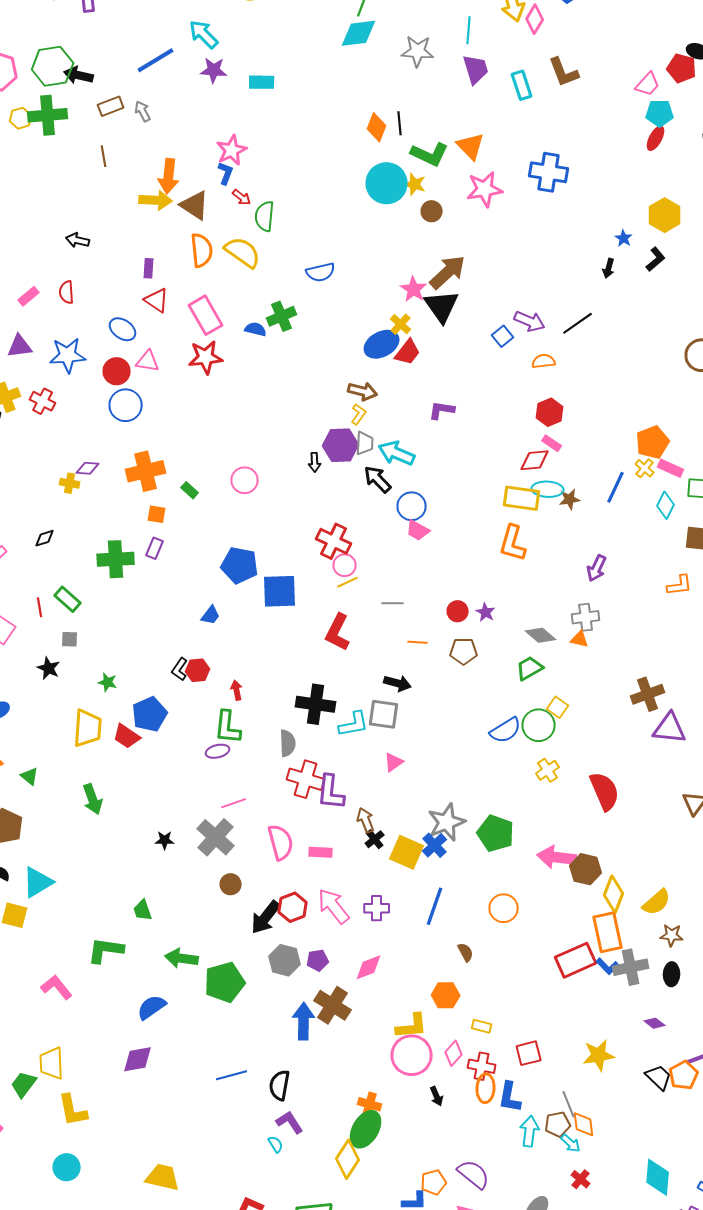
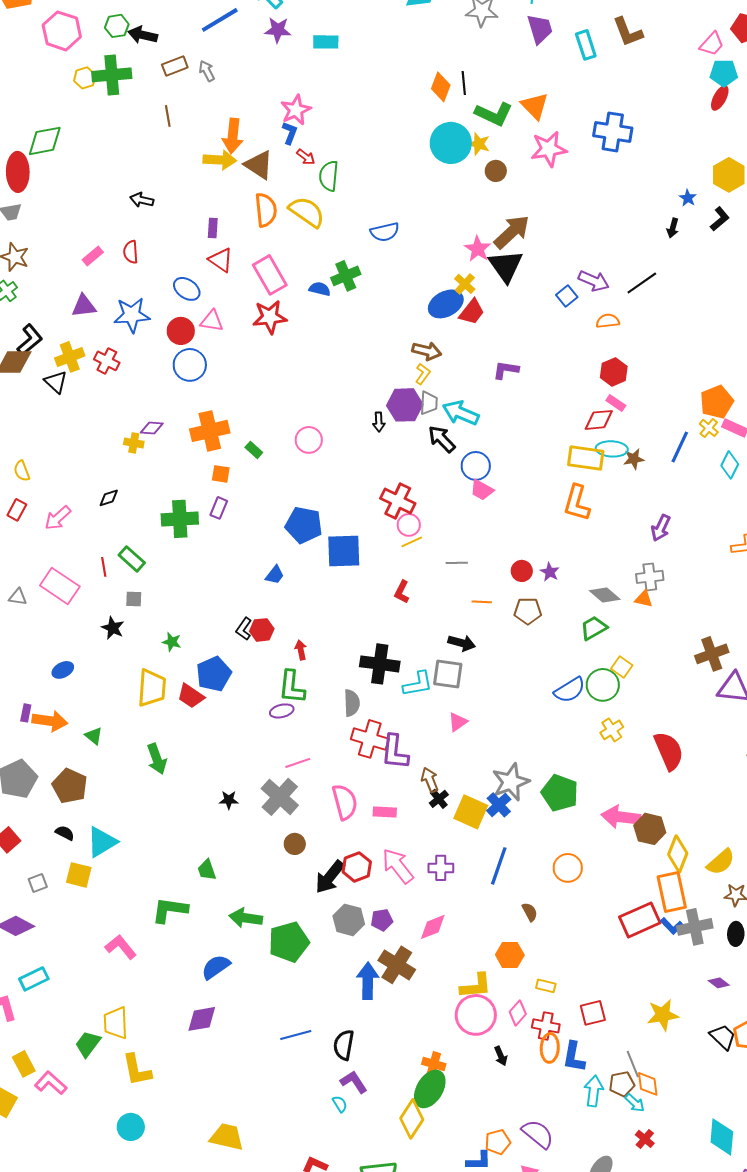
green hexagon: (53, 66) -> (117, 26), size x0.6
red L-shape: (338, 632) -> (402, 592), size x0.6

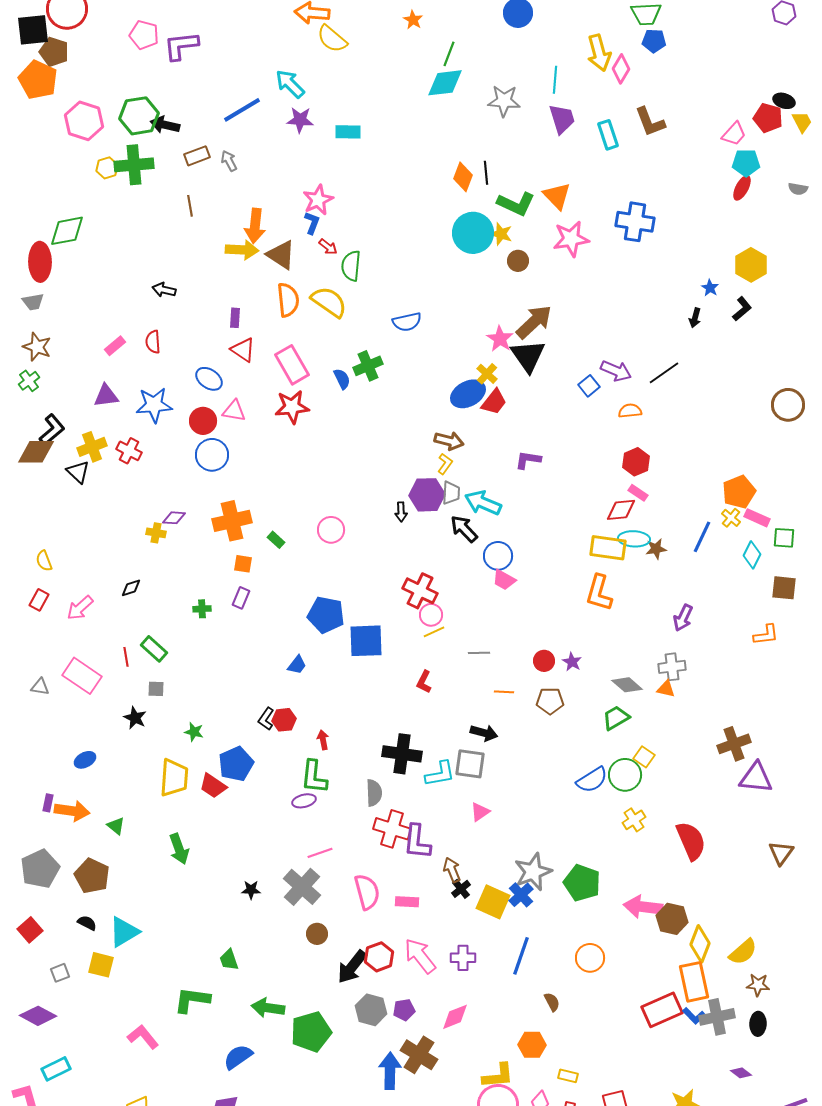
green hexagon: (117, 26) -> (139, 116), size x1.6
blue semicircle: (320, 289) -> (342, 379), turned 50
green cross: (180, 519) -> (202, 609), size x0.5

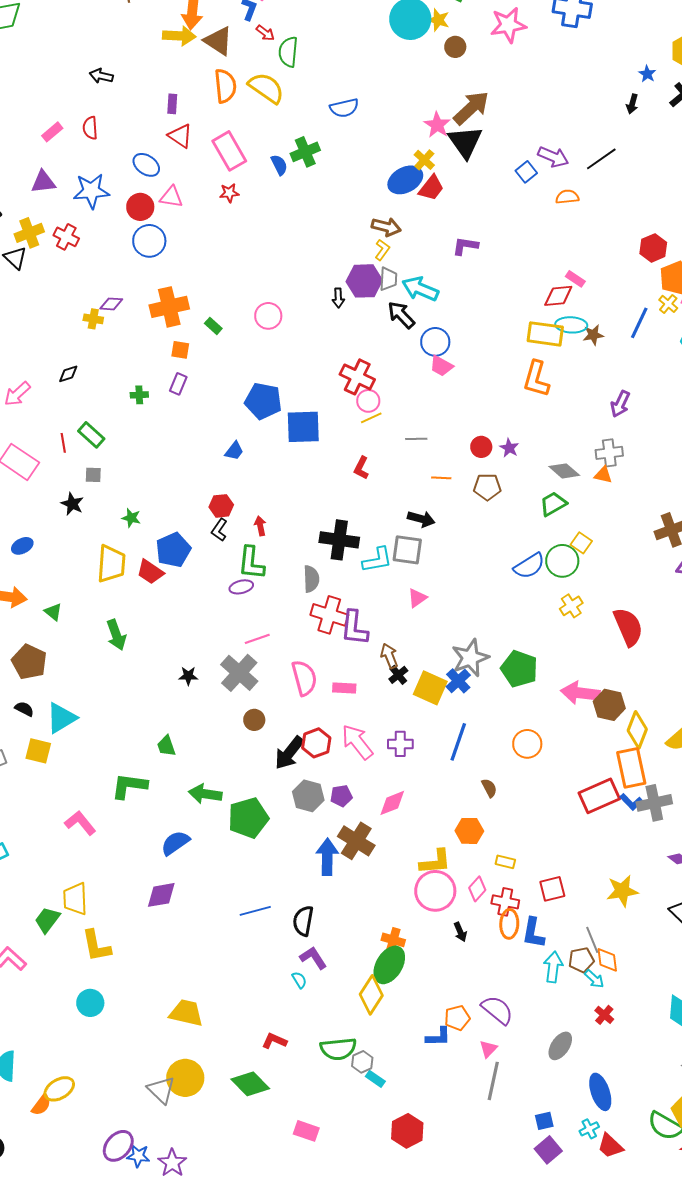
red star: (292, 407) -> (229, 193), size x0.6
red hexagon: (636, 462) -> (653, 248), moved
black L-shape: (266, 719) -> (219, 530), moved

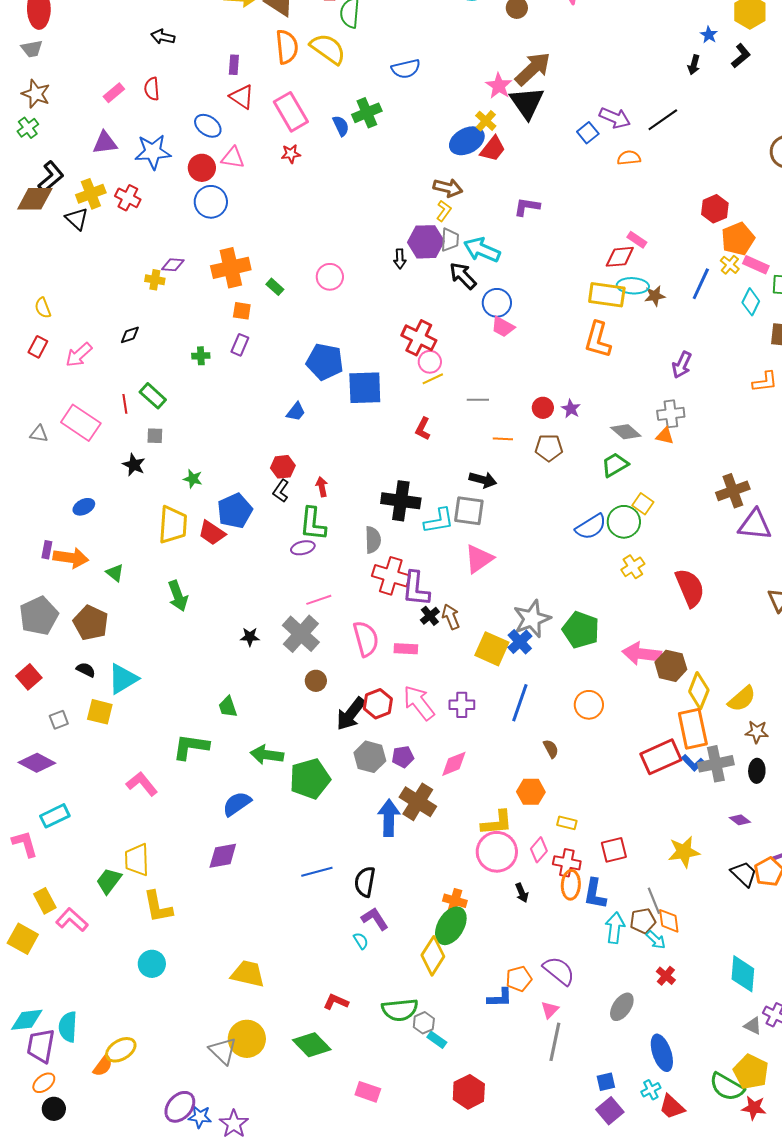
pink triangle: (417, 598) -> (479, 559), size x1.5
black cross: (398, 675) -> (430, 616), moved

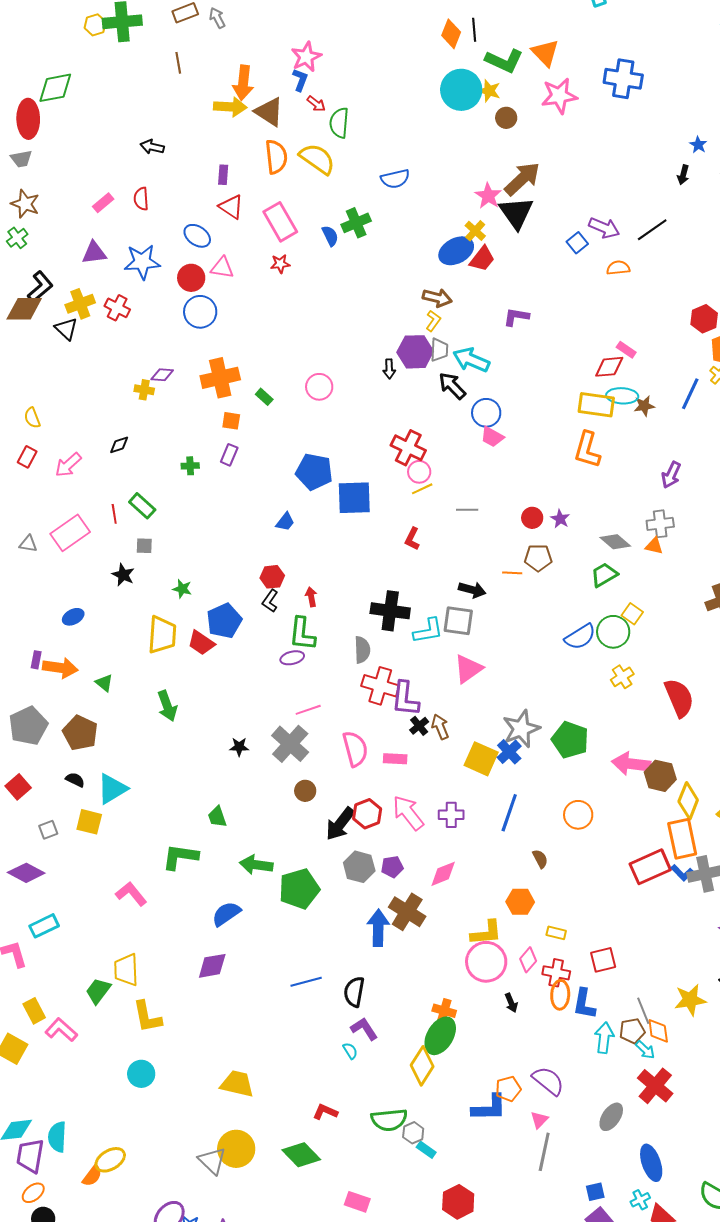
pink rectangle: (81, 423) -> (70, 533), turned -69
orange line: (503, 439) -> (512, 573), moved
yellow star: (684, 852) -> (690, 1000), moved
red cross: (666, 976) -> (655, 1086), size x1.8
blue L-shape: (500, 998) -> (489, 1108), size x1.4

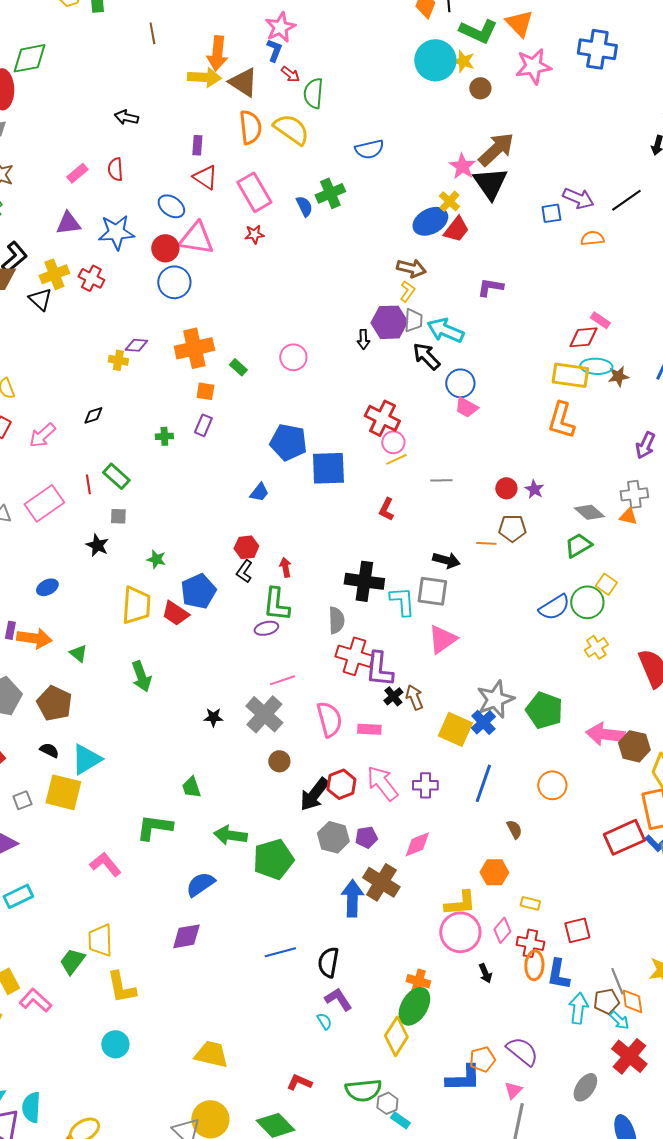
blue square: (577, 243) -> (551, 213), turned 30
pink triangle: (222, 268) -> (196, 238), size x1.5
cyan L-shape: (428, 631) -> (402, 601), turned -84
yellow square: (89, 822) -> (63, 792), size x1.4

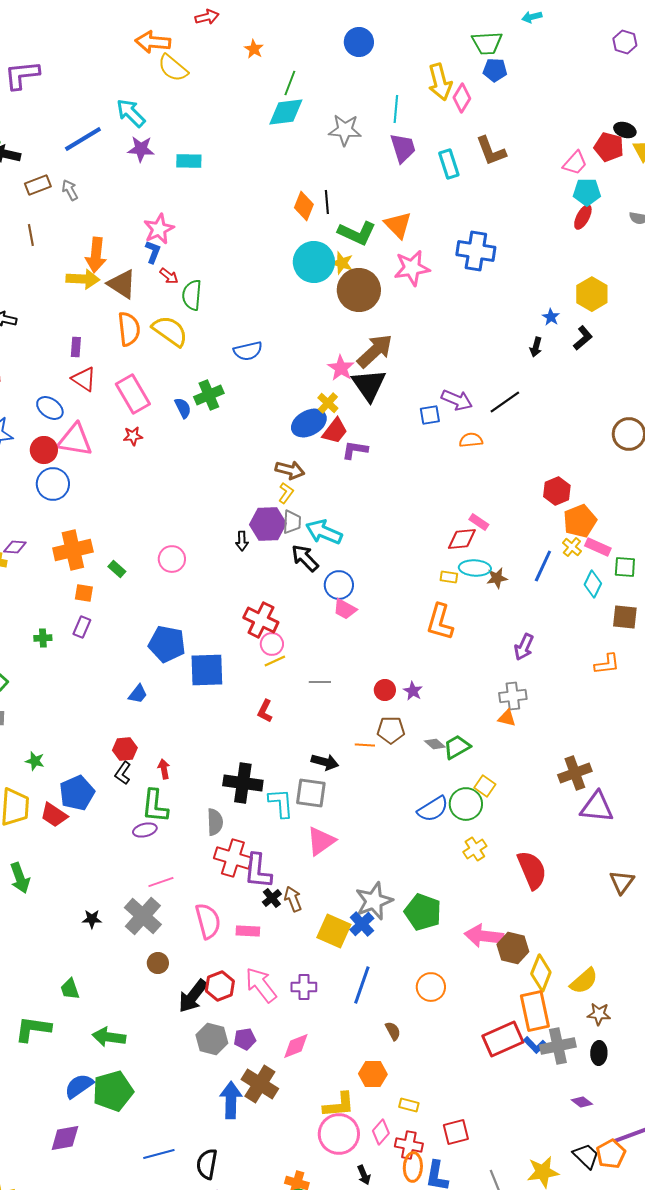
brown circle: (480, 88) -> (359, 290), size x2.0
purple L-shape: (490, 287) -> (355, 450), moved
yellow rectangle: (570, 375) -> (449, 577), size x0.5
gray diamond: (589, 512) -> (435, 744), moved, size x0.7
green pentagon: (273, 859) -> (113, 1091), moved

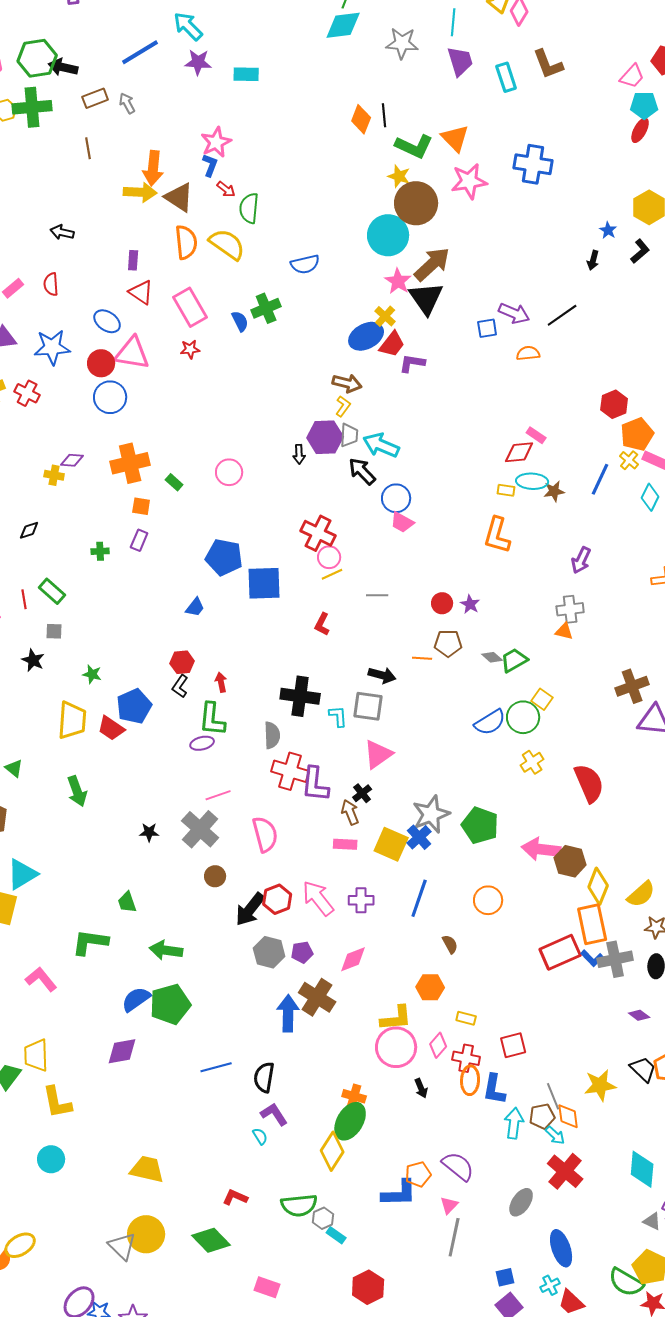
cyan circle: (314, 262) -> (388, 235), moved
cyan L-shape: (281, 803) -> (338, 716), size x0.7
black cross: (272, 898) -> (362, 793), moved
pink rectangle: (248, 931) -> (345, 844), moved

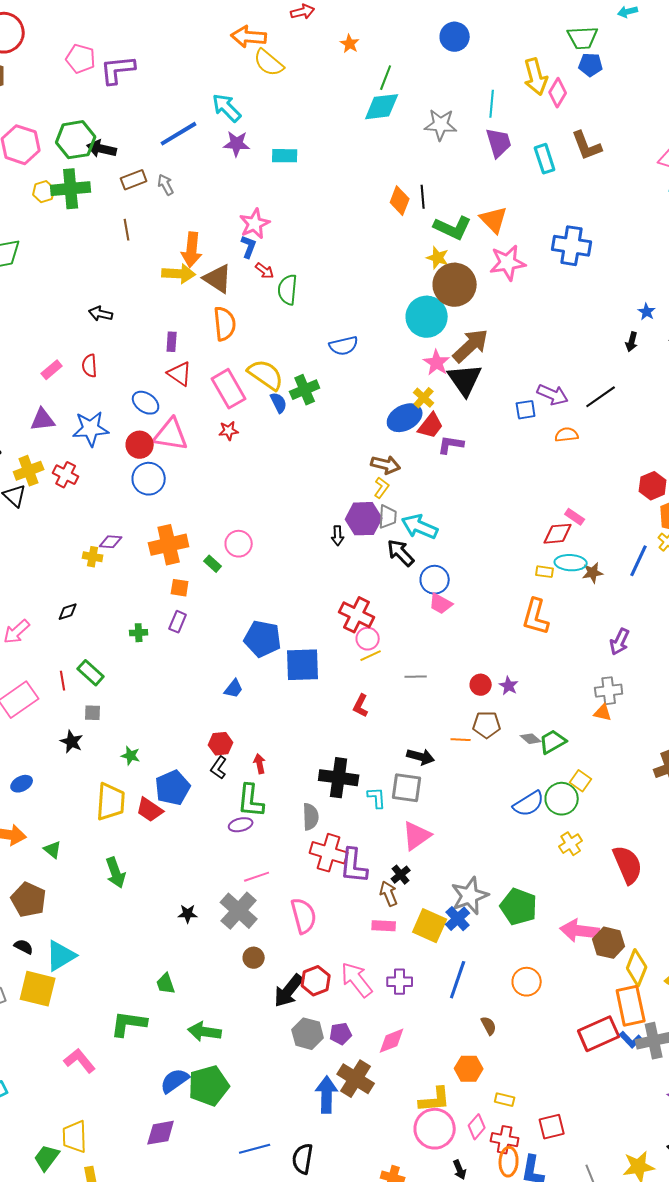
yellow semicircle: (227, 244) -> (266, 375), moved
pink circle: (229, 472) -> (239, 544), moved

